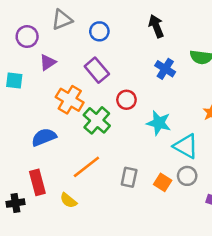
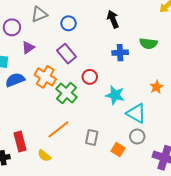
blue cross: (165, 69) -> (120, 53), turned -35
blue semicircle: (44, 137) -> (15, 80), moved
orange square: (163, 182) -> (118, 150), moved

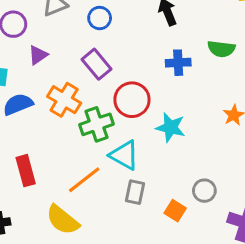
red circle: (90, 77) -> (132, 100), size x1.5
green cross: (67, 93) -> (97, 124), turned 30
cyan triangle: (136, 113) -> (124, 155), moved
red rectangle: (20, 142) -> (26, 171), moved
yellow semicircle: (44, 156) -> (63, 220), size x1.6

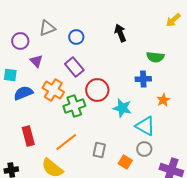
purple triangle: (38, 55) -> (36, 61), turned -40
blue cross: (178, 63) -> (143, 79), moved
cyan triangle: (124, 155) -> (145, 126), moved

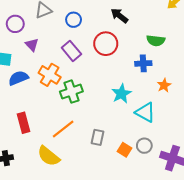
black arrow: (120, 33) -> (119, 16), turned -30
red circle: (97, 90) -> (106, 44), moved
cyan star: (122, 108) -> (121, 94), turned 30
gray circle: (144, 149) -> (144, 146), moved

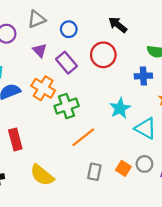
purple triangle: (32, 45) -> (40, 50), moved
orange line: (63, 129) -> (83, 137), moved
gray rectangle: (97, 137) -> (94, 172), moved

